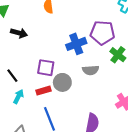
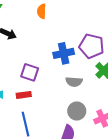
gray circle: (62, 82) -> (77, 111), moved

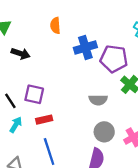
blue cross: (64, 53) -> (85, 47), moved
purple square: (30, 72) -> (34, 94), moved

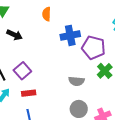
purple square: (34, 94) -> (22, 71), turned 30

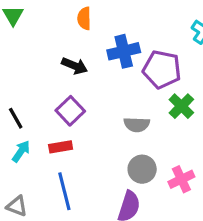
black arrow: (15, 35) -> (75, 66), moved
purple square: (22, 71) -> (70, 111), moved

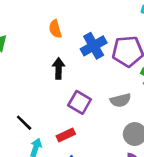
black arrow: (75, 66) -> (59, 68), turned -96
purple square: (70, 111) -> (80, 102), moved

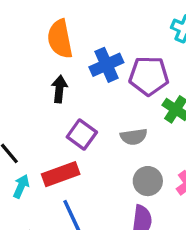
orange semicircle: (55, 29) -> (60, 39), size x1.6
red rectangle: (66, 135) -> (61, 174), size x1.5

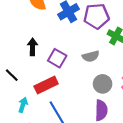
black arrow: (59, 89) -> (32, 47), moved
cyan arrow: (21, 186) -> (23, 105), moved

